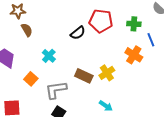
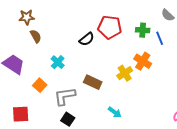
blue line: (151, 40) -> (160, 38), moved
yellow cross: (107, 73) -> (125, 73), moved

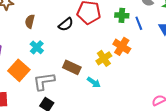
brown semicircle: (36, 36) -> (30, 21), moved, turned -136
orange square: (40, 85) -> (19, 70), size x1.5
cyan arrow: (115, 112) -> (94, 82), moved

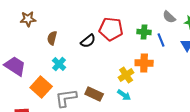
orange cross: (122, 46) -> (144, 63), turned -30
brown rectangle: (72, 67) -> (94, 94), moved
cyan arrow: (94, 82) -> (124, 95), moved

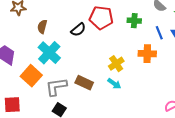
blue line: (161, 40) -> (159, 33), moved
orange cross: (144, 63) -> (147, 54), moved
cyan cross: (59, 64) -> (49, 53), size x1.6

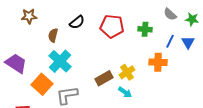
black semicircle: (78, 30) -> (77, 22), moved
blue line: (159, 33) -> (170, 41), turned 48
brown rectangle: (84, 83) -> (104, 78), moved, turned -54

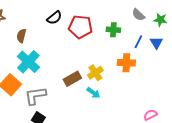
black semicircle: (77, 22) -> (54, 18), moved

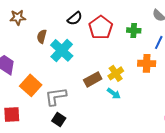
red pentagon: (80, 27) -> (101, 27), turned 30
cyan cross: (28, 62) -> (62, 50), moved

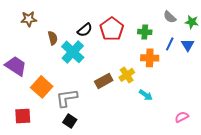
black semicircle: (75, 18) -> (85, 30), moved
brown semicircle: (42, 36) -> (53, 38), turned 152
orange cross: (147, 63) -> (150, 58), moved
cyan arrow: (114, 93) -> (146, 95), moved

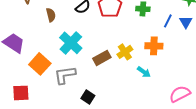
cyan cross: (73, 52) -> (71, 43), moved
orange cross: (150, 58) -> (154, 46), moved
pink semicircle: (182, 117) -> (180, 94), size x1.5
black square: (70, 121) -> (88, 97), moved

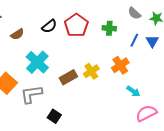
brown semicircle: (51, 15) -> (17, 34), turned 72
orange cross: (154, 46) -> (120, 65), turned -36
cyan arrow: (144, 72) -> (133, 91), moved

